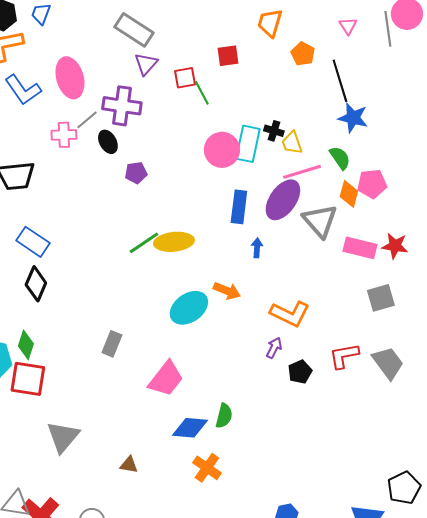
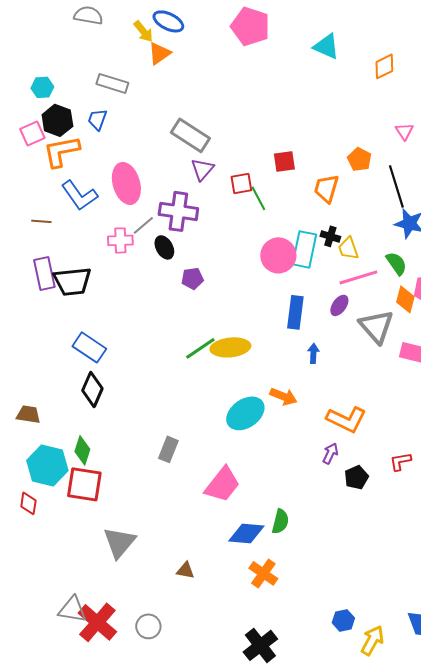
orange trapezoid: (270, 23) -> (326, 188), moved
purple ellipse: (283, 200) -> (339, 305), size x0.5
red L-shape: (344, 356) -> (400, 461), size x0.7

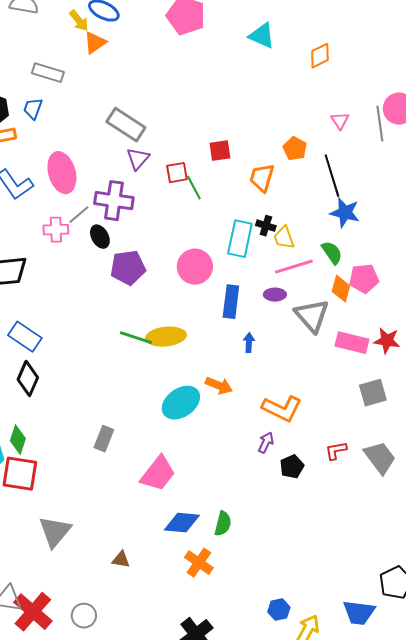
pink circle: (278, 255) -> (195, 267), moved
purple pentagon: (192, 278) -> (128, 268), size x1.6
purple ellipse: (339, 305) -> (275, 295), turned 55
green line: (200, 348) -> (136, 338), turned 52
green semicircle: (280, 521) -> (223, 524), moved

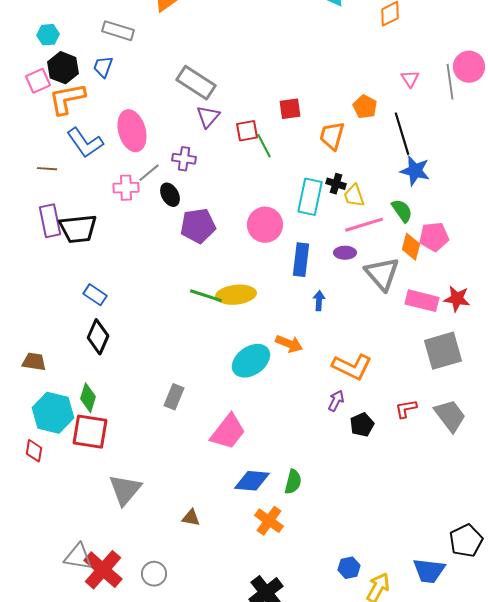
purple cross: (114, 201) -> (184, 159), size x0.6
blue rectangle: (25, 337) -> (95, 295), size x0.7
gray square: (373, 393) -> (443, 351), size x1.4

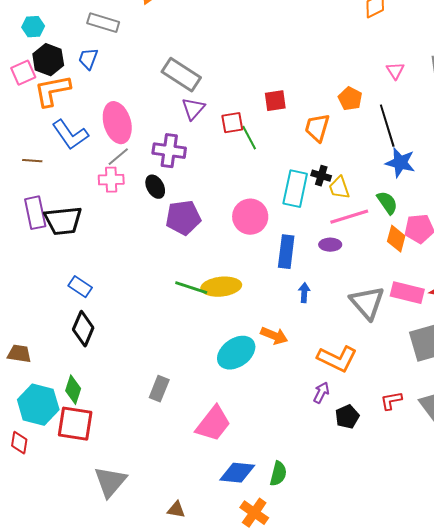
purple cross: (184, 159) -> (169, 151), size x1.4
gray line: (149, 173) -> (118, 157), moved
gray triangle: (382, 274) -> (367, 303), moved

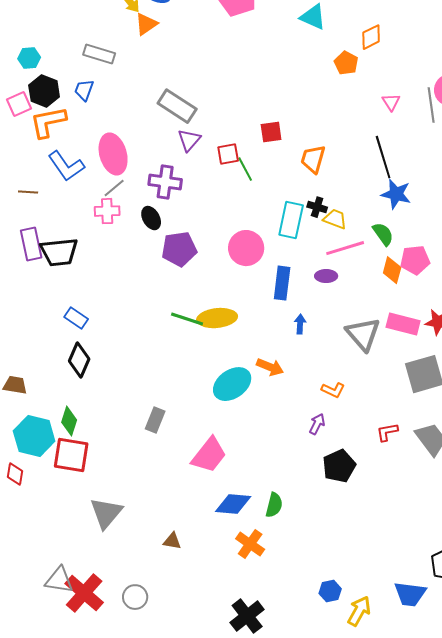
orange pentagon: (350, 99) -> (346, 63), moved
yellow trapezoid: (339, 188) -> (335, 219), turned 130
orange L-shape: (337, 359) -> (333, 390), size x0.6
black pentagon: (347, 417) -> (339, 466), moved, size x1.4

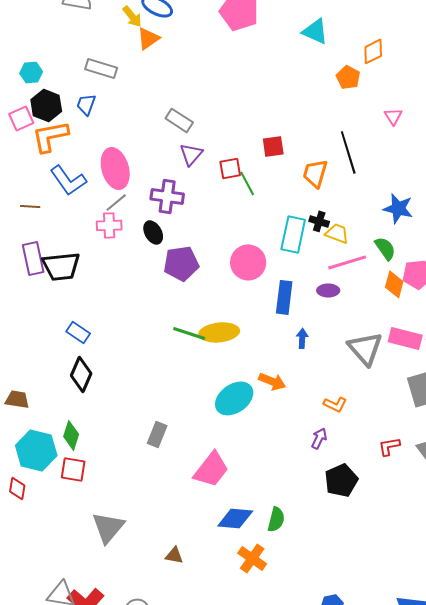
gray rectangle: (177, 106) -> (179, 120), size x0.7
black line: (383, 157) -> (348, 152), moved
red square: (71, 455) -> (73, 469), size x0.7

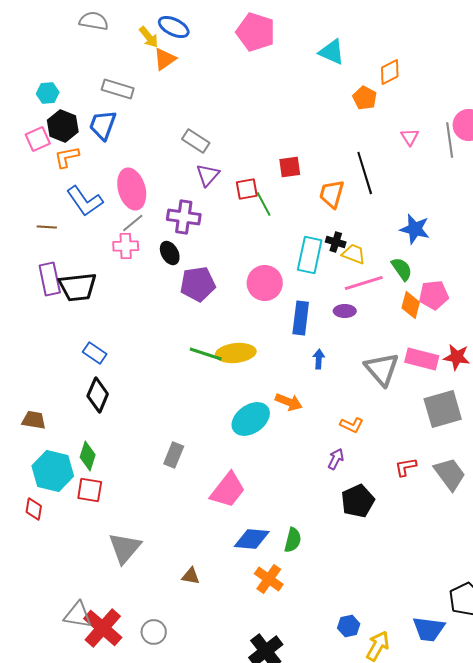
blue trapezoid: (86, 104) -> (103, 125), size x1.4
orange L-shape: (50, 136) -> (67, 157), size x0.7

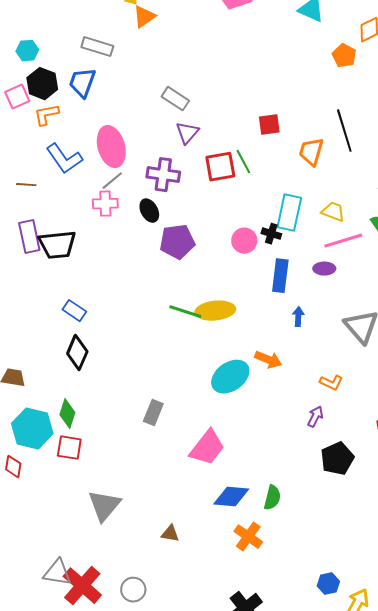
red square: (247, 189) -> (220, 167), moved, size x1.4
black cross: (336, 242) -> (271, 234), moved
pink circle: (265, 283) -> (244, 241), size x0.7

